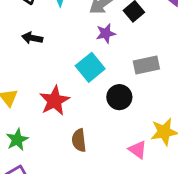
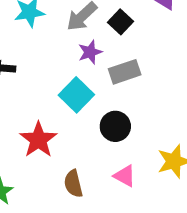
gray rectangle: (146, 65) -> (125, 72), moved
pink triangle: (138, 150) -> (125, 176), moved

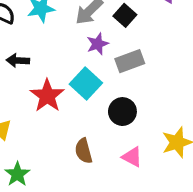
red star: (38, 140) -> (47, 96), moved
brown semicircle: (73, 184) -> (84, 151), moved

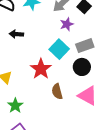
gray rectangle: (130, 61) -> (85, 46), moved
red star: (47, 96) -> (41, 69), moved
pink triangle: (132, 157) -> (88, 96), size x1.5

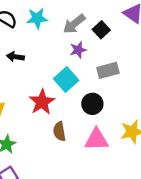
gray rectangle: (85, 46) -> (108, 70), moved
pink triangle: (88, 96) -> (96, 140), turned -35

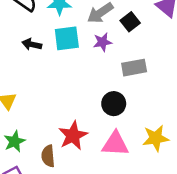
cyan square: (66, 80) -> (67, 38), moved, turned 30
red star: (42, 102) -> (73, 136), moved
brown semicircle: (59, 131) -> (48, 156), moved

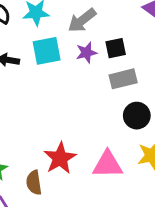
black square: (130, 22) -> (116, 48), moved, turned 30
black circle: (114, 104) -> (137, 116), moved

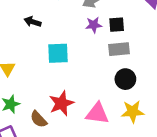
cyan square: (47, 51) -> (58, 53), moved
brown semicircle: (34, 183) -> (39, 119), turned -42

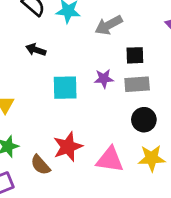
purple star: (94, 25) -> (104, 79), moved

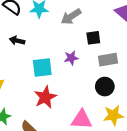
gray rectangle: (137, 84) -> (108, 60), moved
red star: (68, 147) -> (45, 97), moved

